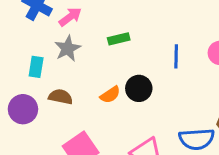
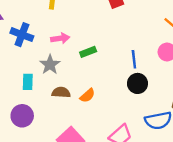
pink arrow: (70, 17) -> (60, 38), moved, turned 36
black circle: (139, 88) -> (137, 83), moved
brown semicircle: (61, 97) -> (61, 92), moved

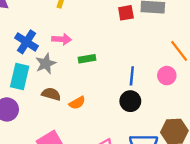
blue cross: (22, 35) -> (26, 42), moved
cyan rectangle: (28, 82) -> (20, 76), size x1.5

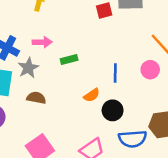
black circle: (130, 101) -> (113, 110), moved
orange semicircle: (77, 103) -> (92, 95), moved

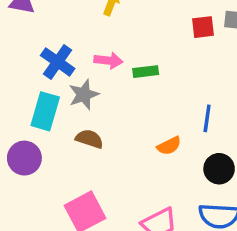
green rectangle: (69, 60) -> (146, 72), moved
black circle: (113, 110) -> (219, 169), moved

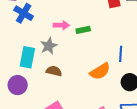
blue cross: (58, 62) -> (24, 13), moved
orange semicircle: (169, 146) -> (100, 71), size x1.5

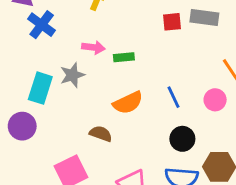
blue line: (121, 54) -> (173, 97), turned -35
brown semicircle: (54, 71) -> (101, 134), moved
orange semicircle: (100, 71) -> (128, 103), moved

